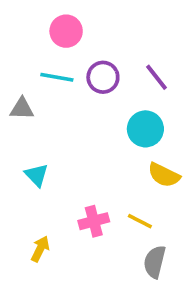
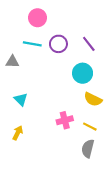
pink cross: (94, 221) -> (65, 120), moved
yellow line: (140, 221) -> (90, 127), moved
yellow arrow: (40, 249) -> (18, 133), moved

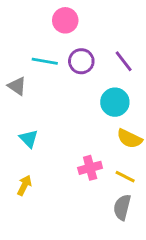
pink circle: (38, 18) -> (65, 20), moved
gray triangle: (12, 62) -> (17, 86), turned 32

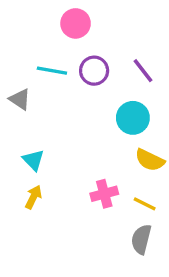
yellow arrow: (24, 185) -> (33, 197), moved

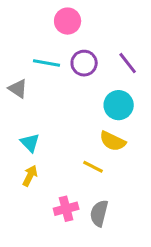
yellow semicircle: (150, 160) -> (113, 141), moved
pink cross: (104, 194) -> (66, 209), moved
yellow line: (145, 204) -> (93, 167), moved
gray semicircle: (141, 239) -> (99, 213), moved

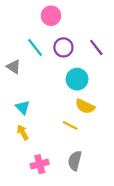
cyan line: (46, 63) -> (35, 47), turned 42
cyan circle: (119, 105) -> (77, 79), moved
yellow arrow: (30, 176) -> (23, 132), turned -56
pink cross: (66, 209) -> (40, 164), moved

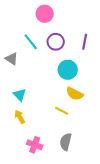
purple line: (96, 47) -> (85, 42), turned 49
pink cross: (40, 164) -> (35, 145), turned 35

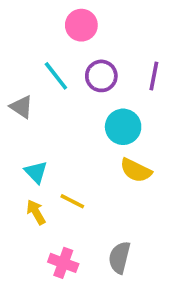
yellow line: (62, 111) -> (72, 201), moved

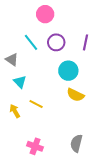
cyan triangle: (36, 172) -> (20, 82), moved
yellow line: (72, 201) -> (36, 104), moved
yellow arrow: (36, 212) -> (15, 111), moved
gray semicircle: (119, 257) -> (76, 143), moved

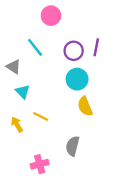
purple circle: (56, 42) -> (74, 51), moved
yellow semicircle: (75, 95) -> (85, 106), turned 42
gray semicircle: (76, 143) -> (73, 146), moved
pink cross: (35, 146) -> (40, 164), turned -35

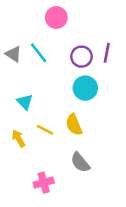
gray triangle: (14, 67) -> (13, 54), moved
yellow semicircle: (85, 106) -> (74, 125), moved
gray semicircle: (73, 146) -> (80, 162), turned -54

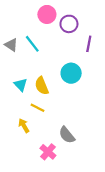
purple circle: (81, 57) -> (69, 24), moved
yellow semicircle: (74, 125) -> (42, 86), moved
yellow arrow: (19, 138) -> (24, 126), moved
pink cross: (44, 183) -> (48, 152), moved, turned -35

